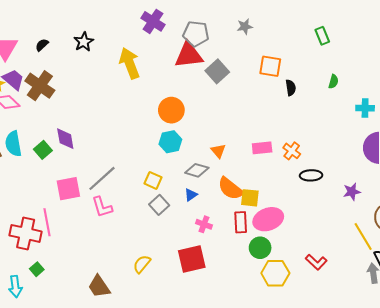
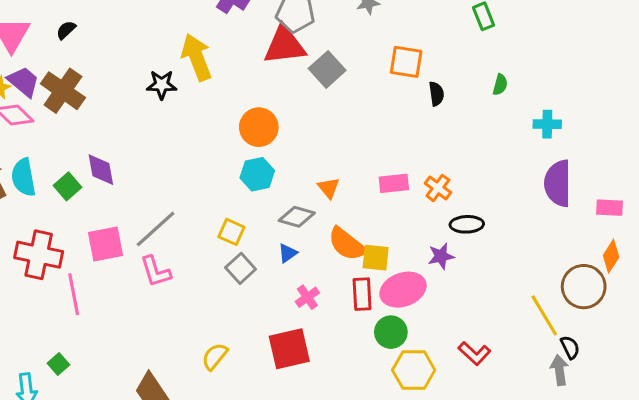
black star: (84, 42) -> (162, 85), moved, turned 30
purple star: (352, 192) -> (441, 256), moved
pink cross: (204, 224) -> (307, 297), turned 35
red cross: (26, 233) -> (39, 255), moved

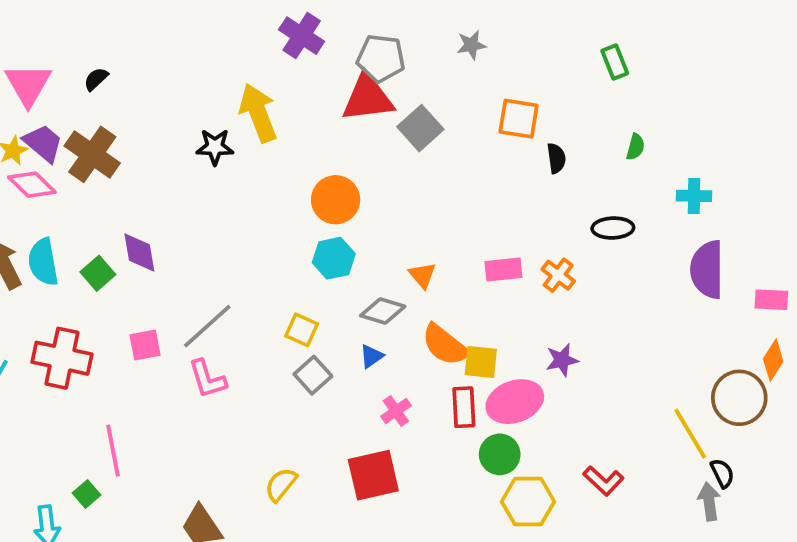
black ellipse: (467, 224) -> (613, 228), moved
pink square: (105, 244) -> (145, 345), size x0.7
pink line: (74, 294) -> (113, 451), moved

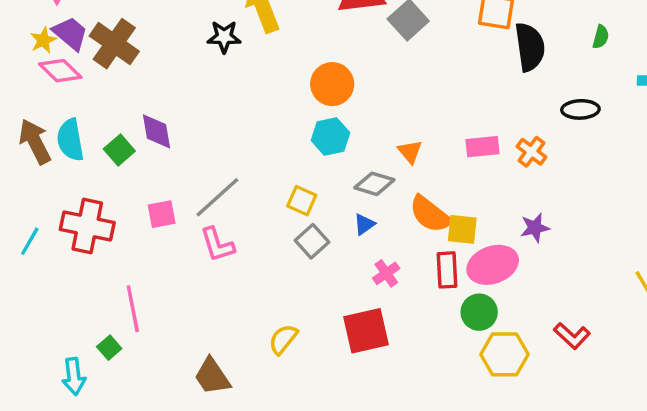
black semicircle: (556, 158) -> (530, 47), size x1.8

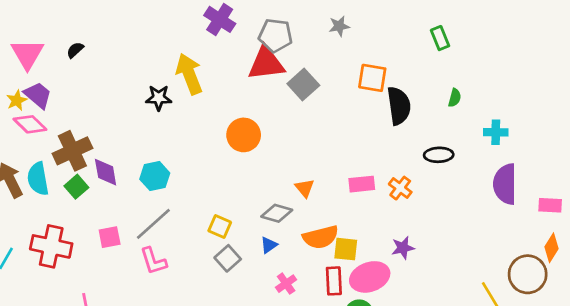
brown cross: (114, 44) -> (72, 151), moved, turned 30
cyan hexagon: (330, 136) -> (155, 176), moved
orange semicircle: (430, 214) -> (321, 237), turned -52

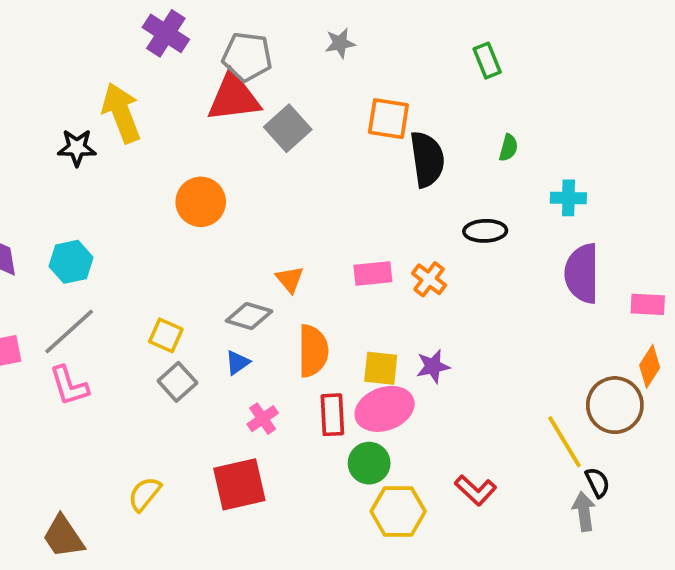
orange semicircle: (321, 237) -> (313, 351), turned -76
yellow square: (346, 249) -> (381, 368), moved

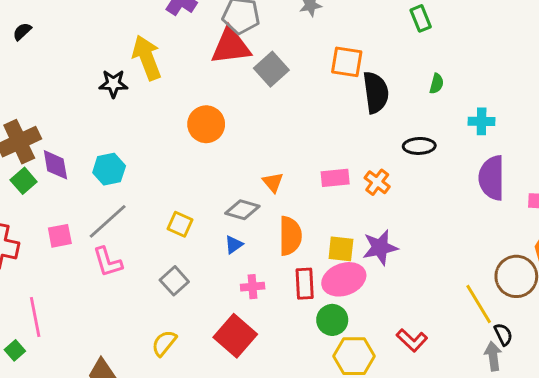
purple star: (433, 366) -> (380, 247), size x1.4
gray square: (177, 382) -> (174, 281), moved
pink cross: (263, 419) -> (253, 287), turned 30
red square: (239, 484) -> (235, 336), turned -36

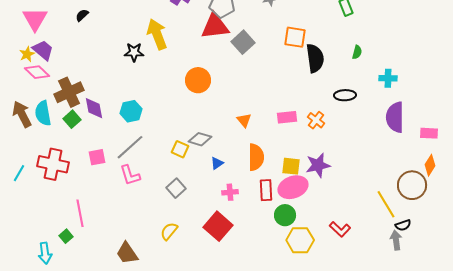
black semicircle: (22, 31) -> (82, 15), moved
gray diamond: (242, 210) -> (200, 139), moved
black semicircle: (503, 334) -> (403, 225), turned 98

